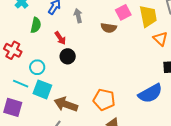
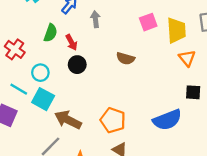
green semicircle: (36, 25) -> (51, 33), moved
brown semicircle: (109, 28) -> (126, 58), moved

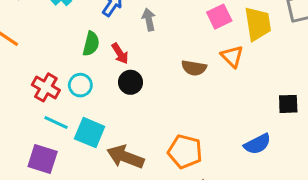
red cross: (15, 49) -> (46, 87), moved
orange triangle: (187, 58) -> (232, 56), moved
cyan circle: (40, 73) -> (80, 85), moved
blue semicircle: (167, 120) -> (257, 144), size x0.7

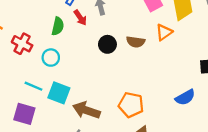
red arrow: (120, 53) -> (80, 18), moved
orange triangle: (232, 56) -> (164, 32), turned 42
black circle: (130, 82) -> (107, 44), moved
red cross: (46, 87) -> (22, 44), moved

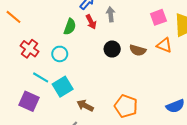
orange triangle: (164, 32) -> (164, 45), turned 49
red cross: (22, 44) -> (30, 49), moved
cyan square: (59, 93) -> (63, 87), turned 30
brown arrow: (86, 110) -> (85, 106), size x0.7

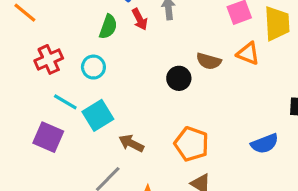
red cross: (30, 49) -> (49, 59), turned 30
black circle: (112, 49) -> (179, 78), moved

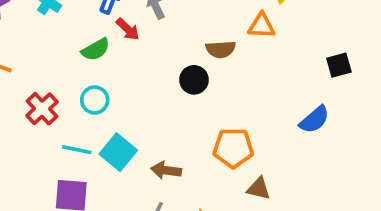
green semicircle: (108, 27) -> (96, 49), turned 60

